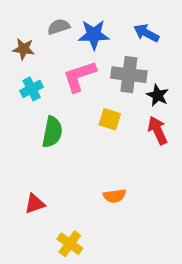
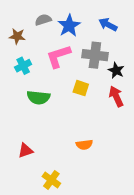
blue star: (94, 35) -> (69, 26), turned -30
green semicircle: (52, 132) -> (38, 98), turned 85

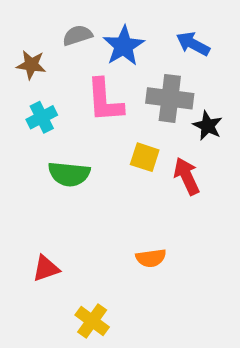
pink L-shape: (58, 56) -> (105, 100), turned -76
red arrow: (116, 96) -> (187, 176), moved

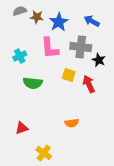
gray semicircle: (77, 35) -> (20, 11), moved
brown star: (31, 65) -> (37, 17), moved

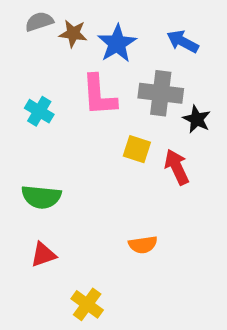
cyan cross: (20, 56) -> (39, 111), turned -32
green semicircle: (33, 83) -> (41, 197), moved

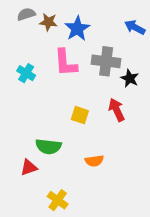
blue arrow: (183, 41) -> (135, 27), moved
yellow square: (137, 149) -> (80, 115), moved
green semicircle: (41, 197) -> (48, 146), moved

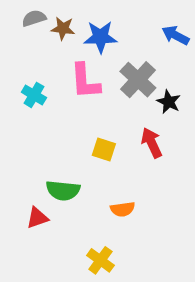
blue star: (77, 29) -> (100, 37), turned 30
gray cross: (106, 61) -> (138, 80), turned 36
yellow cross: (58, 200) -> (100, 260), moved

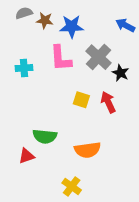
cyan cross: (34, 95) -> (24, 68), turned -35
yellow square: (104, 150) -> (81, 100), moved
orange semicircle: (123, 209) -> (87, 150), size x1.5

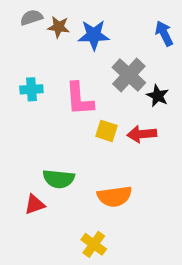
blue arrow: (125, 25) -> (164, 33), turned 36
pink L-shape: (61, 58) -> (79, 99), moved
red arrow: (108, 102) -> (142, 134), turned -70

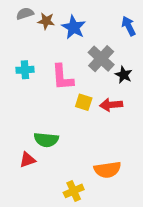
blue star: (94, 35) -> (74, 27), turned 30
orange semicircle: (115, 196) -> (107, 170), moved
yellow cross: (94, 244) -> (74, 191), turned 30

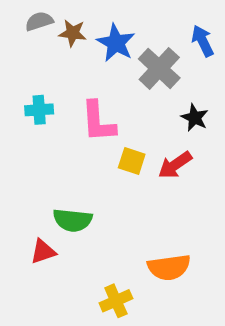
gray cross: (101, 59) -> (159, 68), moved
red arrow: (111, 105) -> (175, 165), turned -30

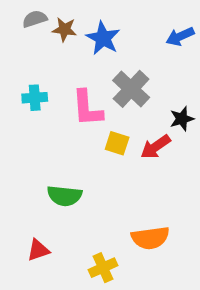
blue arrow: (203, 41) -> (180, 36), turned -88
gray cross: (159, 68) -> (131, 89), moved
black star: (195, 118) -> (182, 119), moved, turned 30
red triangle: (43, 252) -> (38, 250), moved

